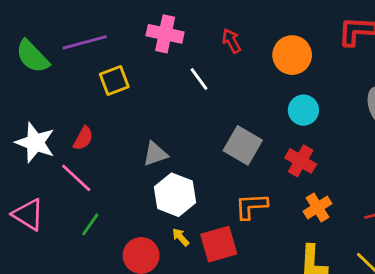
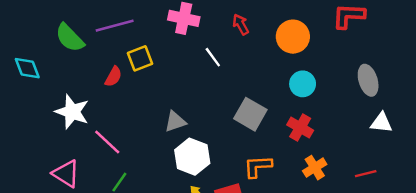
red semicircle: (83, 138) -> (113, 77), moved

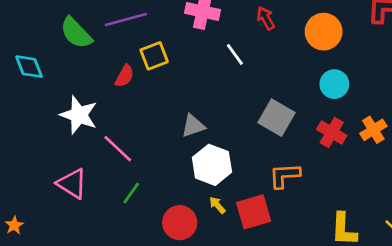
orange cross: (315, 168) -> (373, 130), moved

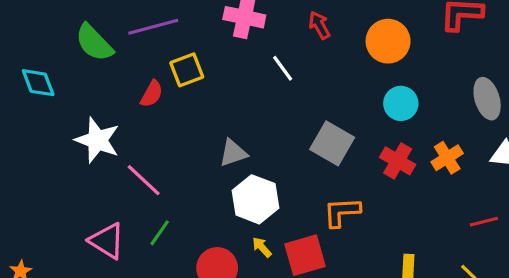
pink triangle: (72, 184) -> (107, 241), moved

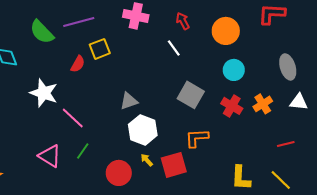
white line: (283, 68) -> (174, 48), moved

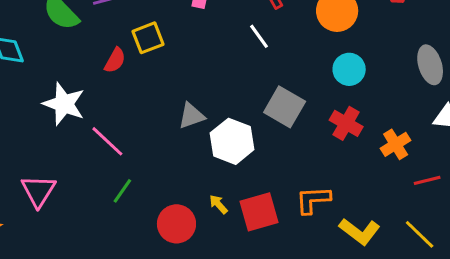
orange cross: (263, 104) -> (396, 144), moved
white hexagon: (143, 130) -> (232, 141), moved
orange L-shape: (197, 138) -> (313, 200), moved
pink triangle: (50, 156) -> (38, 191), moved, turned 30
yellow L-shape: (241, 178) -> (360, 231), turned -56

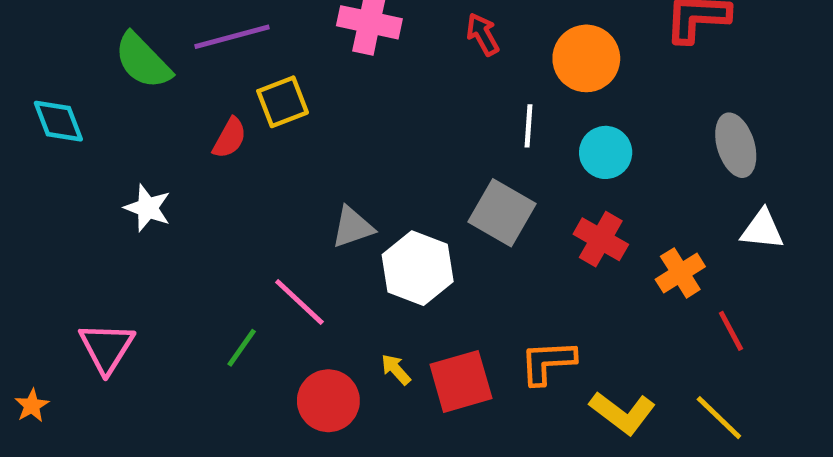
white line: (259, 36) -> (528, 126), moved, turned 40
white star: (64, 104) -> (148, 208), size x0.7
pink line: (107, 141) -> (299, 302), moved
red line: (427, 180) -> (731, 331), turned 76

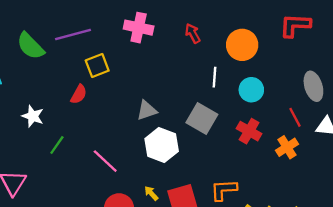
red semicircle: (230, 138) -> (79, 94), moved
gray triangle: (352, 227) -> (147, 110), moved
red line: (731, 331) -> (295, 117), moved
green line: (242, 348) -> (57, 145), moved

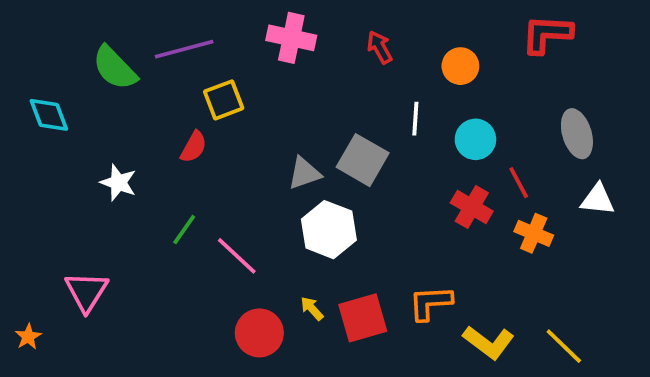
orange circle: (242, 45) -> (460, 66), size x0.7
red line: (295, 117) -> (519, 183), moved
gray square: (202, 118) -> (363, 160), moved
green line: (57, 145) -> (184, 230), moved
orange cross: (287, 147) -> (534, 233), turned -35

